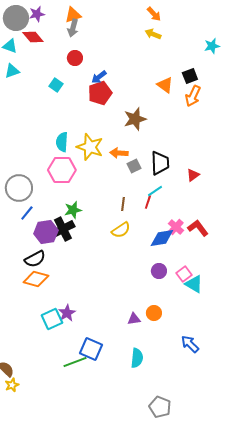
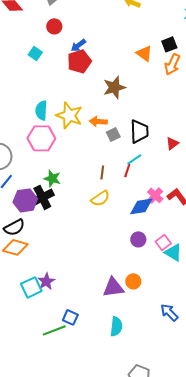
green star: (73, 210) -> (52, 178), turned 30
purple triangle: (134, 319) -> (113, 287), size x1.6
blue square: (91, 349) -> (70, 317), size x0.7

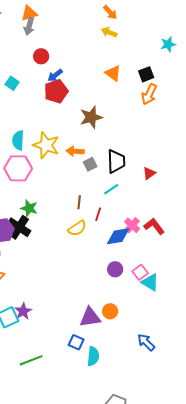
red circle: (54, 26) -> (41, 56), moved
orange triangle: (144, 53) -> (113, 73), moved
red line: (127, 170) -> (98, 214), moved
black cross: (42, 197) -> (19, 227), turned -30
blue square: (70, 317) -> (76, 342), moved

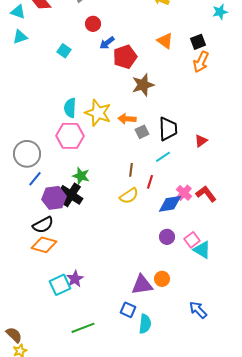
red pentagon: (56, 91) -> (125, 57), moved

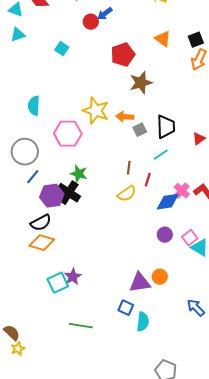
blue arrow: (107, 43) -> (105, 14), moved
cyan semicircle: (70, 108) -> (34, 106), moved
green line: (83, 328) -> (81, 326), turned 30

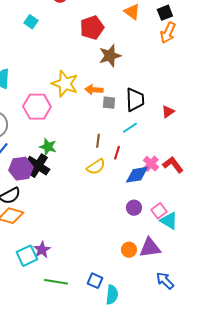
gray square: (140, 130) -> (109, 103), turned 32
purple triangle: (140, 283) -> (150, 248), moved
green line: (81, 326) -> (56, 282), moved

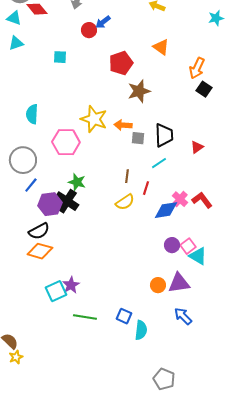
black square: (165, 13) -> (204, 89), moved, turned -35
cyan square: (31, 22) -> (60, 57), turned -32
purple circle: (134, 208) -> (172, 245), moved
blue arrow: (165, 281) -> (183, 316), moved

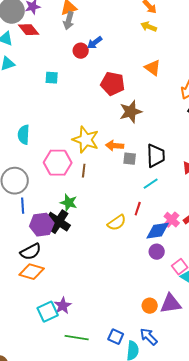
red pentagon: (121, 63) -> (113, 84), turned 30
brown line: (127, 176) -> (84, 171), moved
blue line: (31, 185) -> (23, 206), turned -42
purple circle: (172, 245) -> (157, 252), moved
blue arrow: (183, 316) -> (149, 337), moved

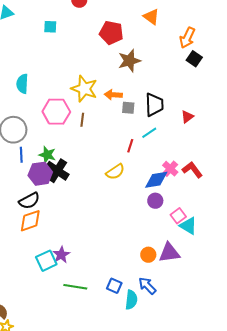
green star: (69, 203) -> (47, 155), moved
red line: (138, 209) -> (130, 146), moved
orange diamond: (32, 272) -> (30, 221), turned -35

